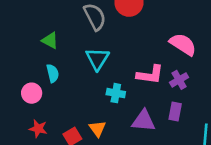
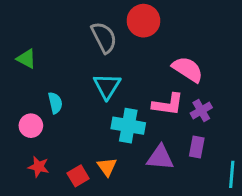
green triangle: (50, 40) -> (26, 59), moved
pink semicircle: (183, 44) -> (188, 69), moved
cyan cross: (116, 93) -> (128, 126), size x1.5

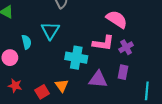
cyan triangle: (107, 86) -> (50, 31), moved

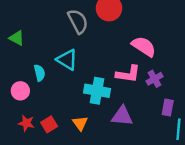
cyan triangle: (50, 31) -> (67, 60), turned -30
purple rectangle: (123, 72) -> (168, 108), moved
red square: (42, 92) -> (49, 124), moved

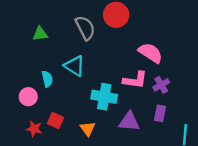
green triangle: (17, 38) -> (40, 34), moved, turned -35
purple rectangle: (168, 108) -> (160, 113), moved
red square: (49, 124) -> (56, 120), moved, turned -35

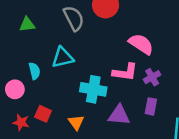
cyan triangle: (75, 66) -> (63, 57), turned -45

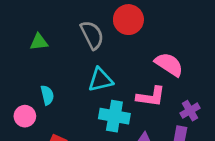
cyan triangle: (63, 57) -> (100, 80), moved
purple cross: (152, 77) -> (190, 111), moved

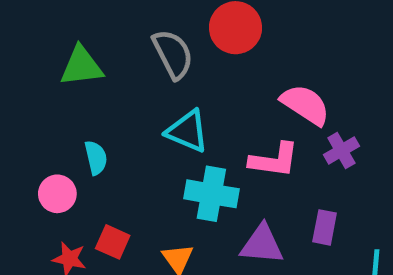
green triangle: (39, 42) -> (81, 66), size x1.4
cyan triangle: (100, 80) -> (187, 131), turned 36
purple cross: (190, 111) -> (341, 150), moved

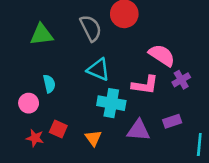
purple rectangle: (325, 227) -> (172, 121), turned 60

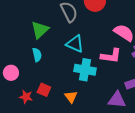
green triangle: (41, 35) -> (40, 30), moved, turned -36
pink circle: (29, 103) -> (11, 73), moved
purple triangle: (139, 130) -> (117, 100), moved

